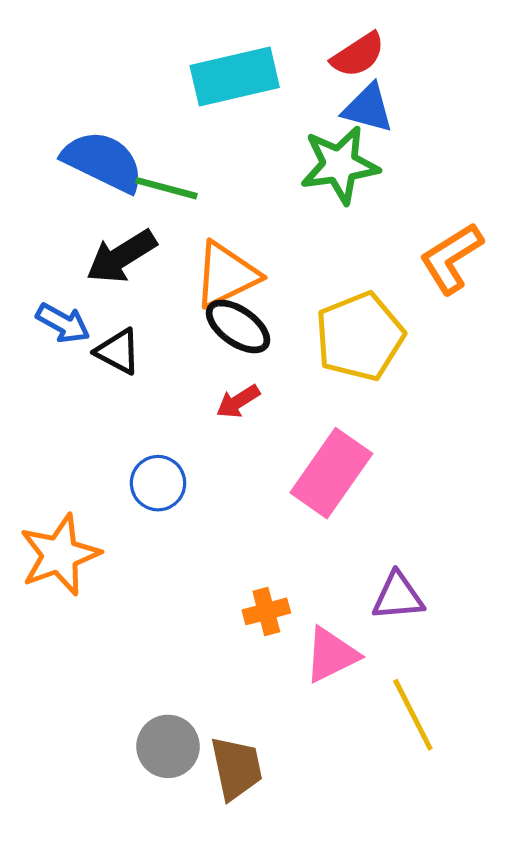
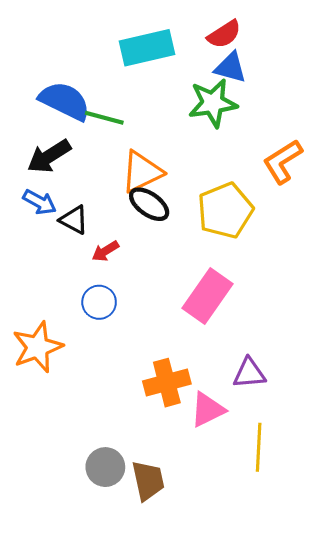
black arrow: (121, 256) -> (49, 156), moved
red arrow: (238, 401) -> (105, 251), moved
orange cross: (266, 611) -> (167, 383), size x1.6
yellow line: (413, 715) -> (259, 447), turned 30

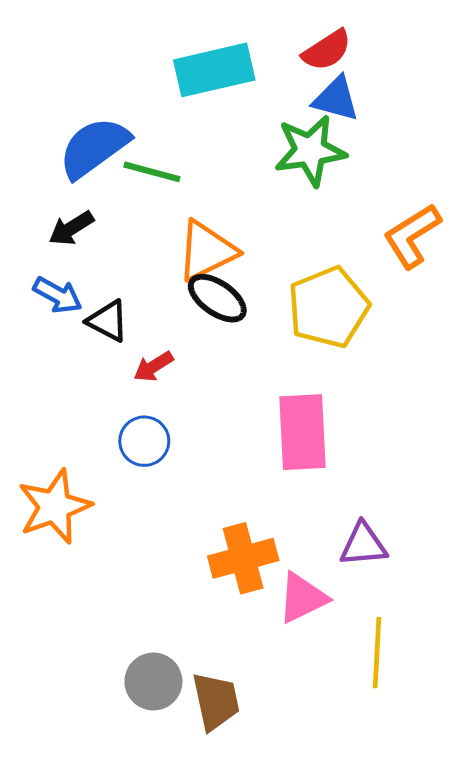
blue semicircle: (65, 101) -> (94, 148), turned -62
black arrow: (49, 156) -> (71, 228), size x0.7
pink rectangle: (208, 296) -> (302, 432), turned -38

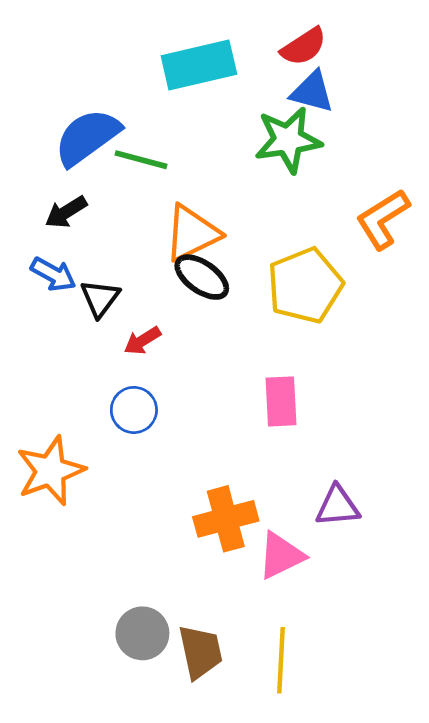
black triangle: (108, 321) -> (100, 298), turned 39
pink rectangle: (302, 432) -> (281, 401), size x0.7
yellow line: (377, 653) -> (281, 660), moved

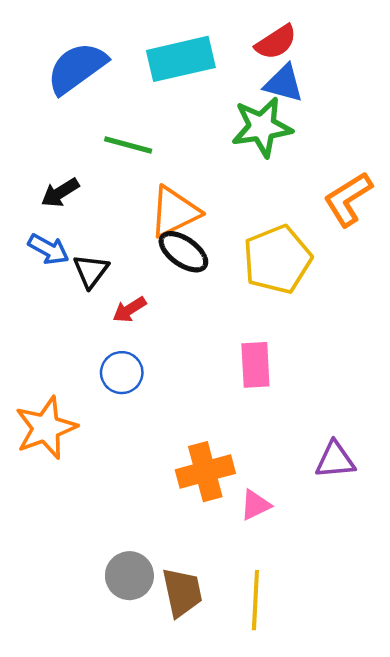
blue semicircle: (87, 137) -> (77, 68), moved
purple triangle: (338, 506) -> (335, 460), moved
pink triangle: (281, 556) -> (255, 505), size x0.7

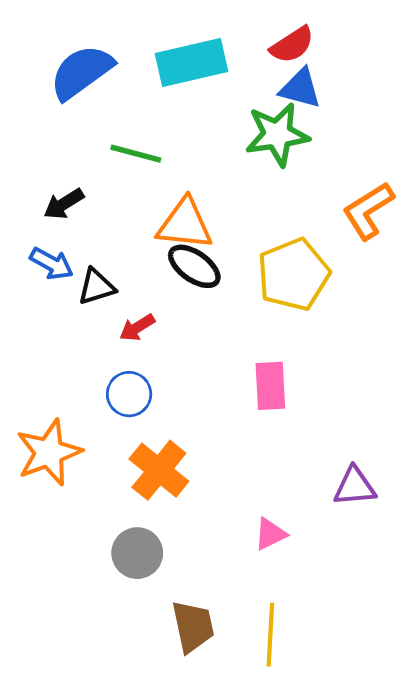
orange triangle: (174, 212) -> (185, 224), turned 32
black triangle: (91, 271) -> (96, 287), turned 36
orange cross: (205, 472) -> (159, 470), moved, turned -36
gray circle: (129, 576) -> (137, 553), moved

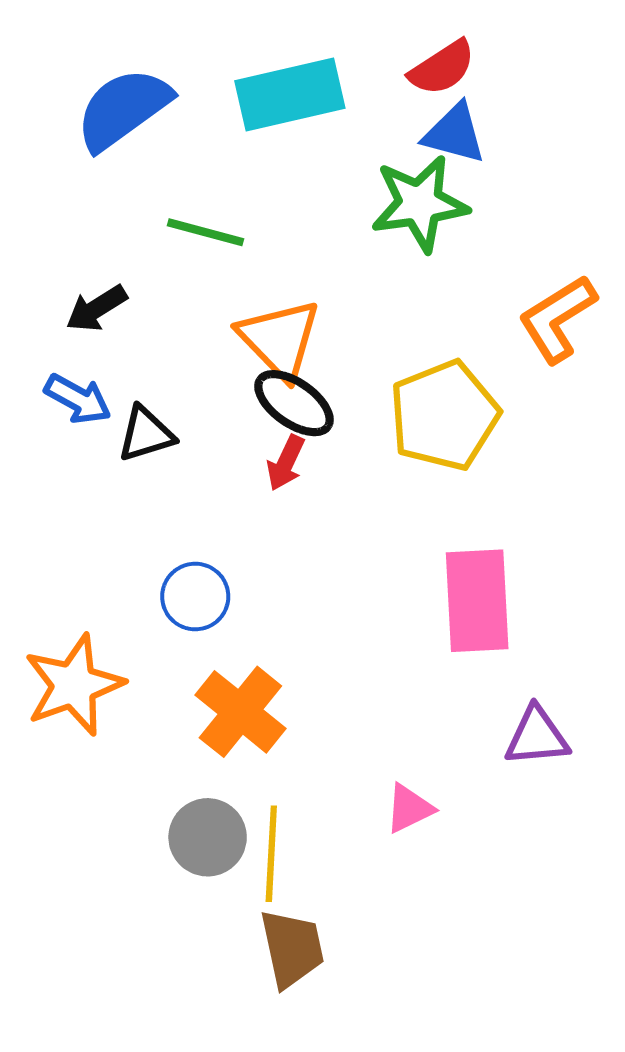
orange triangle: (185, 224) -> (280, 339), turned 40
red arrow: (137, 327) -> (286, 463), moved, turned -33
pink rectangle: (270, 386) -> (477, 601), moved, size x1.4
yellow line: (270, 635) -> (271, 854), moved

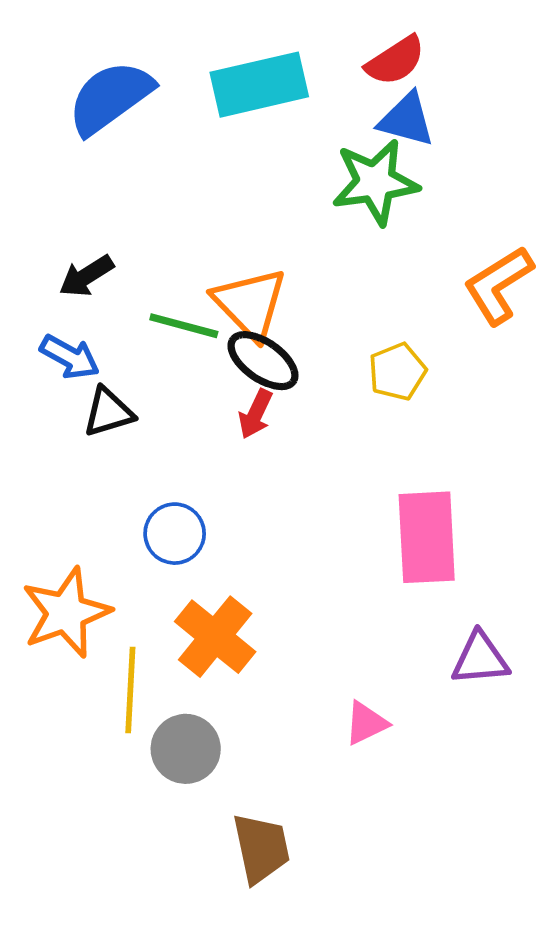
green line: (205, 232) -> (184, 326), moved
yellow pentagon: (444, 415) -> (397, 372), size x0.6
black triangle: (146, 434) -> (108, 412), moved
yellow line: (271, 854) -> (130, 690), moved

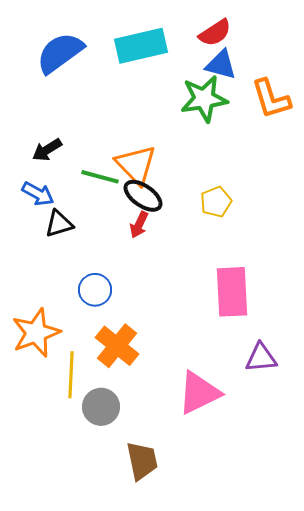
orange L-shape: (498, 285) -> (271, 99), moved, turned -75
pink triangle: (366, 723) -> (199, 393), size x1.8

